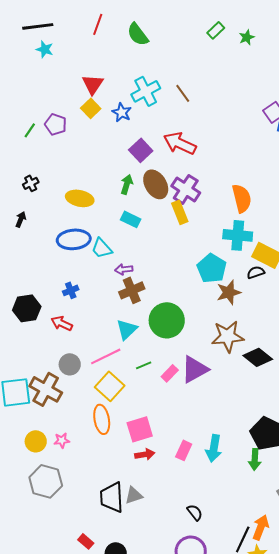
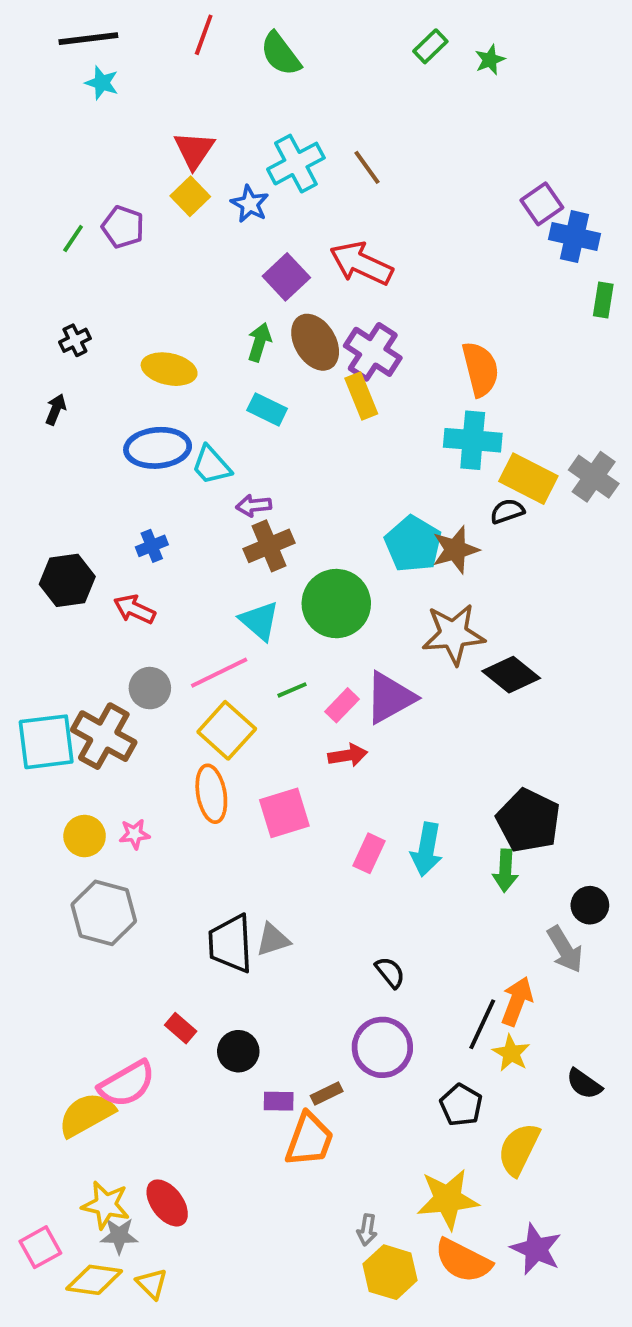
cyan pentagon: (212, 268) -> (413, 544), moved
cyan triangle: (127, 329) -> (259, 621), turned -35
red arrow: (145, 454) -> (348, 755), moved

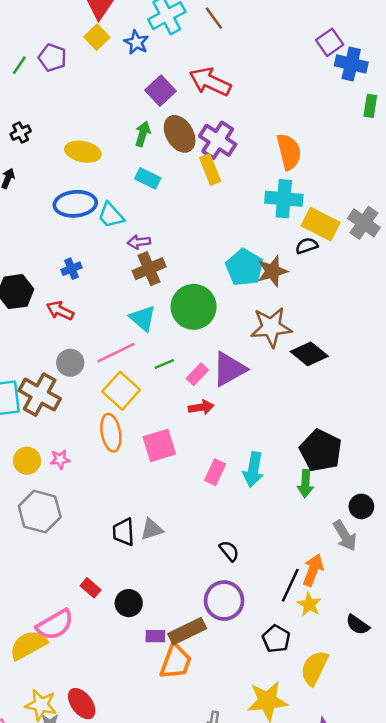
black trapezoid: (231, 944) -> (124, 532), size x0.7
brown rectangle: (327, 1093) -> (187, 631), size x1.8

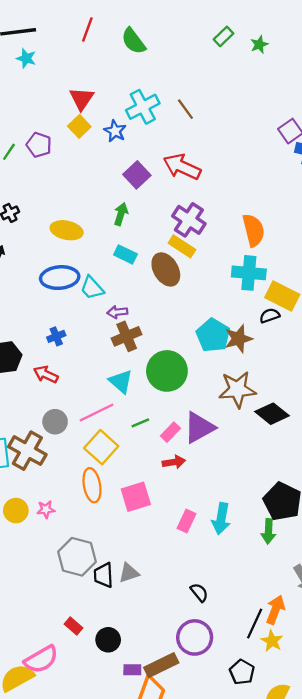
brown ellipse: (180, 134) -> (166, 269), moved
yellow rectangle: (210, 169) -> (182, 246), turned -35
gray hexagon: (40, 512) -> (77, 557), moved

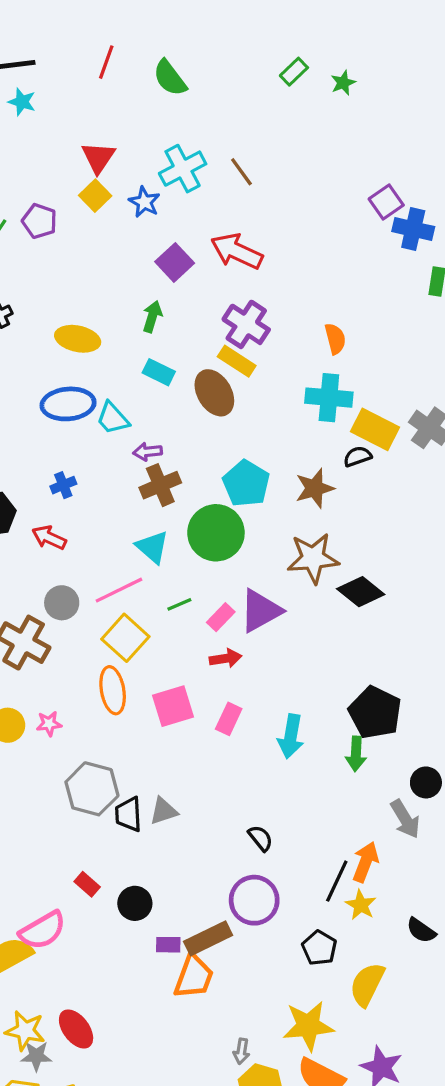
orange semicircle: (253, 230) -> (335, 339), size x0.7
cyan pentagon: (213, 335) -> (246, 483), moved
pink rectangle: (187, 521) -> (229, 719), moved

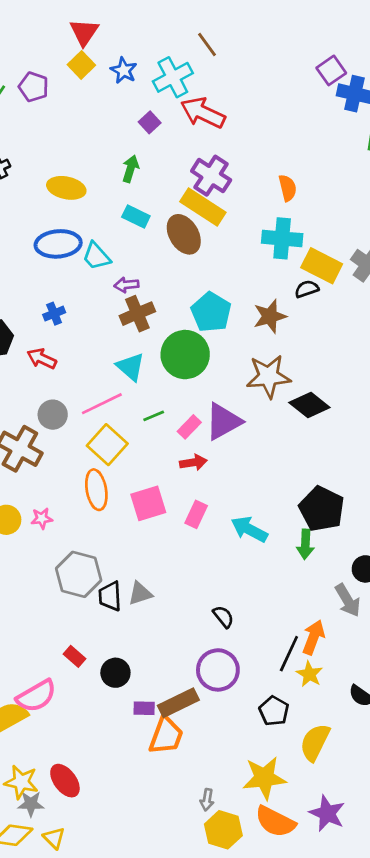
cyan cross: (183, 169) -> (173, 77), moved
purple square: (175, 262) -> (150, 122), size x0.7
yellow rectangle: (237, 361) -> (203, 207), size x1.4
cyan arrow: (291, 736) -> (249, 529), turned 108

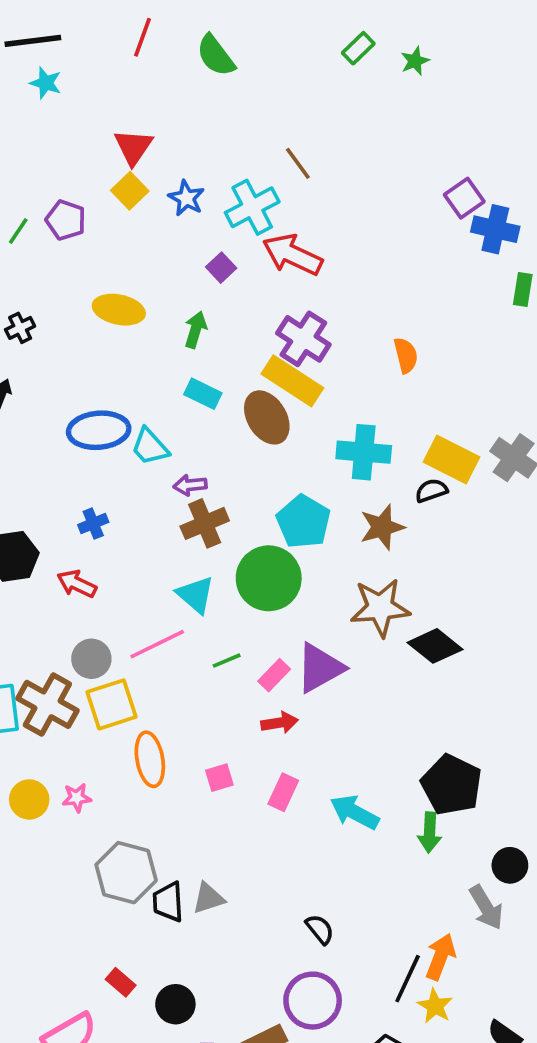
yellow ellipse: (66, 188) -> (119, 310), moved
cyan cross: (282, 238) -> (364, 452), moved
yellow square: (107, 445) -> (111, 704), moved, turned 30
pink square: (148, 503) -> (219, 778), size x0.6

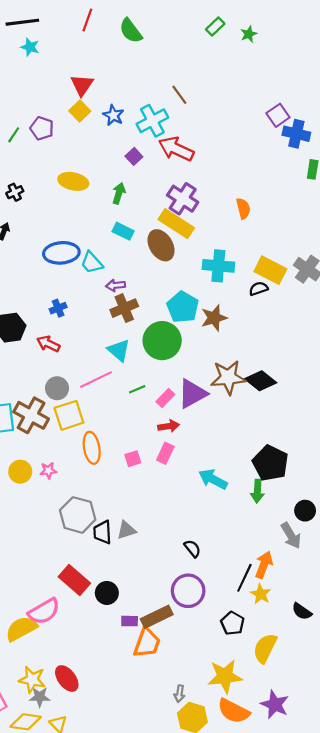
brown star: (382, 527) -> (214, 318), moved
brown star: (380, 608) -> (228, 377), moved
pink rectangle: (283, 792) -> (165, 453), moved
red rectangle: (121, 982) -> (74, 580), size x1.8

